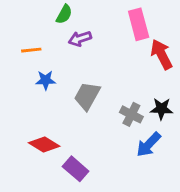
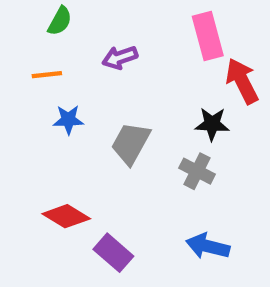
green semicircle: (64, 14) -> (60, 21), moved
black star: (161, 109) -> (212, 124), moved
blue arrow: (149, 144) -> (208, 246), moved, turned 60

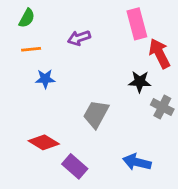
green semicircle: (60, 21) -> (27, 18), moved
gray trapezoid: (131, 143) -> (96, 114), moved
gray cross: (197, 171) -> (162, 107), moved

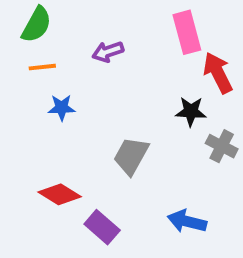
green semicircle: (27, 18) -> (37, 25), size x1.4

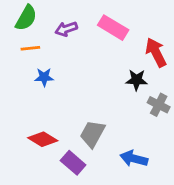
pink rectangle: (187, 32) -> (113, 28), moved, turned -44
purple arrow: (108, 52) -> (66, 29), moved
gray trapezoid: (131, 156) -> (92, 134), moved

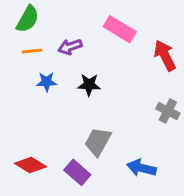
purple arrow: (66, 29) -> (70, 47), moved
black star: (137, 80) -> (89, 85), moved
red diamond: (43, 139) -> (31, 165), moved

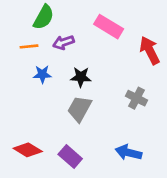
green semicircle: (28, 19) -> (44, 17), moved
gray cross: (168, 111) -> (136, 98), moved
gray trapezoid: (98, 142) -> (79, 109), moved

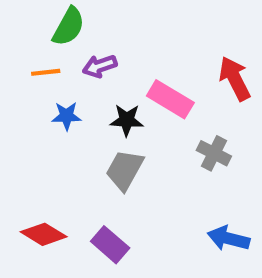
pink rectangle: (109, 27) -> (170, 99), moved
blue arrow: (128, 153) -> (228, 238), moved

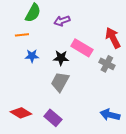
purple arrow: (100, 66) -> (62, 21), moved
gray cross: (214, 153) -> (107, 64), moved

